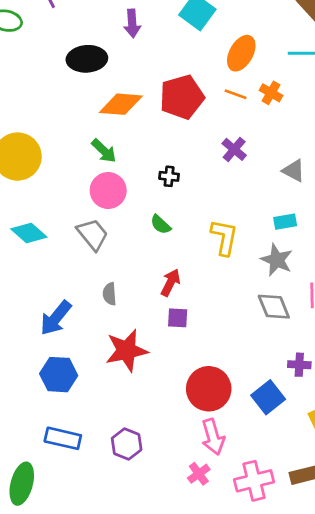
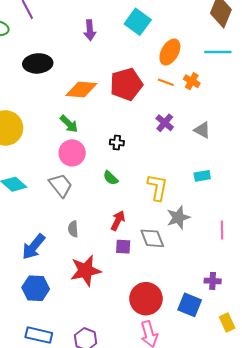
black ellipse: (87, 59) -> (38, 63), moved
gray triangle: (294, 171) -> (202, 130), moved
gray star: (277, 260) -> (178, 217), moved, turned 30
gray diamond: (274, 307) -> (152, 238), moved
blue square: (268, 397) -> (190, 305), turned -30

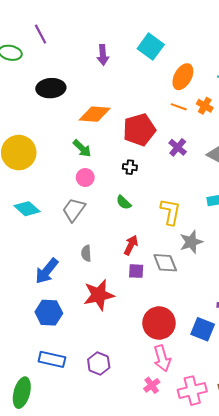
red pentagon: (126, 84) -> (139, 130), moved
pink circle: (72, 153) -> (85, 177), size x0.7
gray trapezoid: (61, 185) -> (74, 210), turned -105

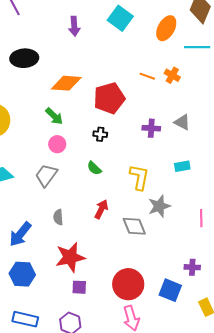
orange ellipse: (183, 77) -> (166, 28), moved
purple cross: (178, 147) -> (151, 128), moved, turned -36
purple square: (136, 271) -> (79, 287), moved

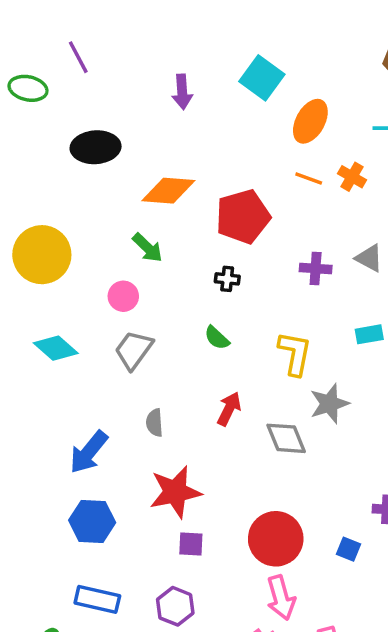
orange ellipse: (166, 28) -> (310, 121), moved
pink circle: (57, 144) -> (123, 296), moved
blue square: (170, 290) -> (348, 549), size x0.6

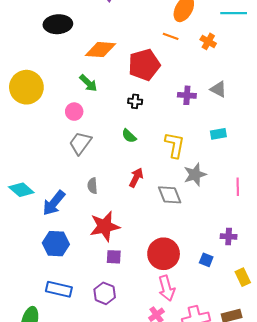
orange line: (309, 178) -> (171, 36), moved
cyan diamond: (56, 348) -> (21, 190), moved

